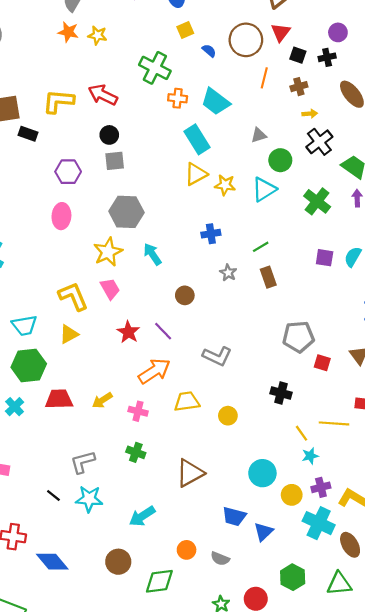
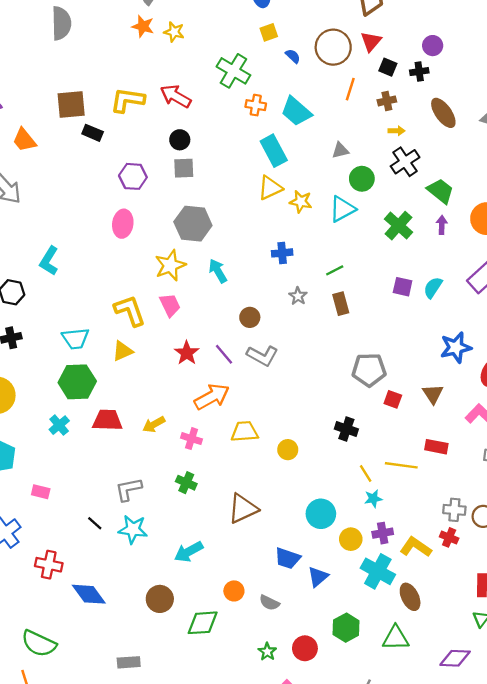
gray L-shape: (217, 356) -> (262, 356), moved

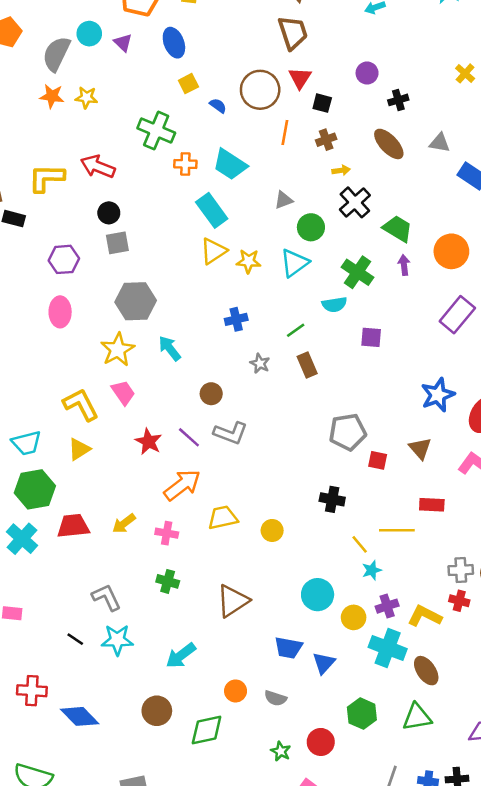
black cross: (419, 72) -> (398, 100), moved
cyan semicircle: (433, 287) -> (334, 304), moved, turned -125
cyan cross: (59, 425) -> (22, 539), size x1.4
gray L-shape: (129, 489) -> (106, 597), turned 84

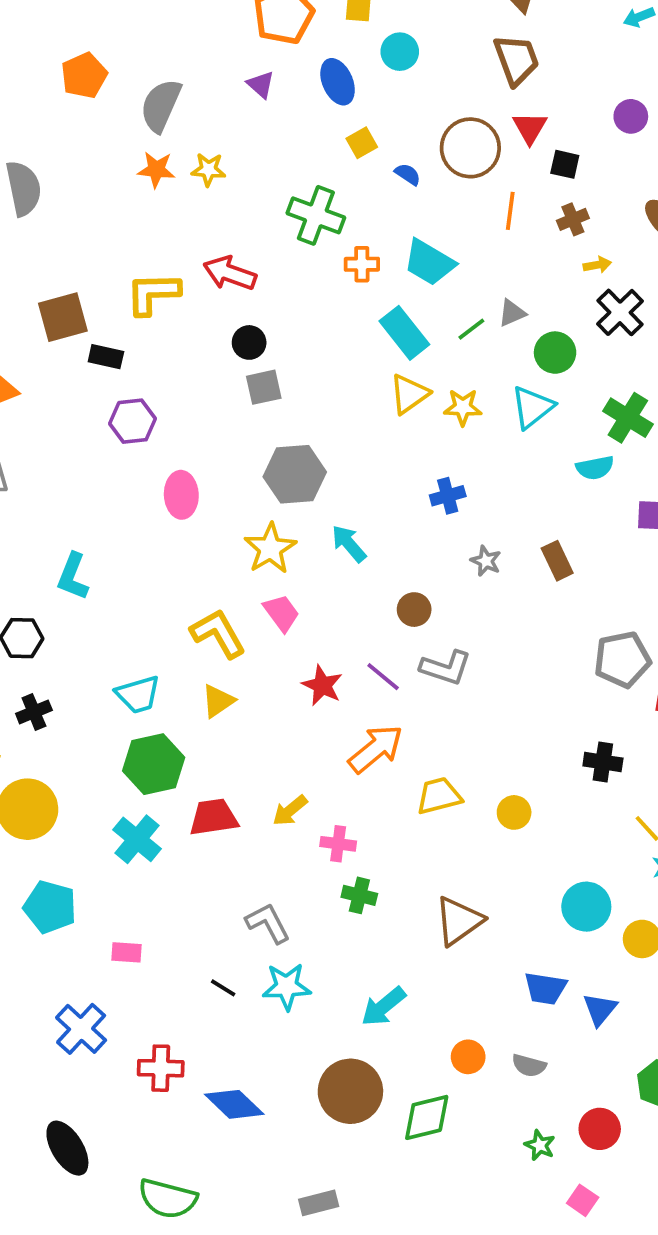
cyan circle: (89, 34) -> (400, 52), moved
purple hexagon: (64, 259) -> (133, 421), moved
green line: (296, 330) -> (471, 329), moved
pink cross: (167, 533) -> (338, 844), moved
brown circle: (157, 711) -> (350, 1091), size x1.4

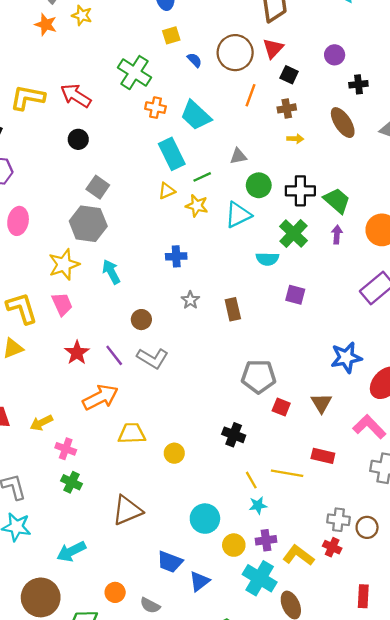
yellow star: (208, 170) -> (82, 15), moved
black cross: (620, 312) -> (300, 191), moved, turned 32
green line: (471, 329) -> (202, 177), moved
gray square: (264, 387) -> (98, 187), moved, turned 35
yellow triangle: (409, 394) -> (167, 191), size x0.7

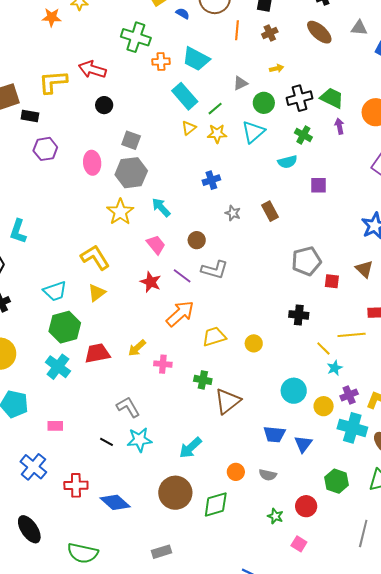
yellow arrow: (295, 139) -> (277, 68), moved
pink ellipse: (18, 221) -> (92, 163), moved
green cross: (294, 233) -> (303, 135), size x0.7
pink trapezoid: (62, 304) -> (156, 245), moved
green cross: (72, 482) -> (203, 380), moved

